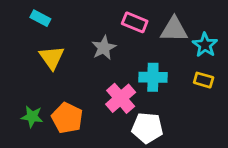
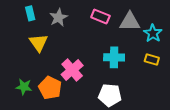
cyan rectangle: (40, 18) -> (30, 13), turned 48
gray star: (104, 48) -> (58, 18), moved
pink cross: (121, 98) -> (72, 70), moved

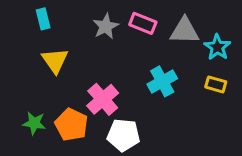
gray star: (58, 18) -> (106, 26), moved
cyan cross: (114, 57) -> (162, 81), turned -30
white pentagon: (110, 95) -> (124, 135), moved

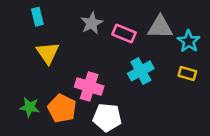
pink rectangle: (143, 23) -> (124, 33), moved
pink cross: (103, 99) -> (89, 86), turned -32

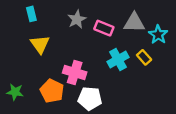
yellow rectangle: (187, 74) -> (144, 57), moved, turned 32
green star: (30, 107) -> (15, 92), moved

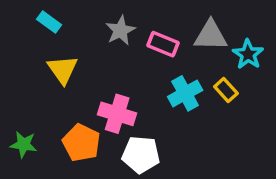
cyan rectangle: (31, 14) -> (49, 22), turned -40

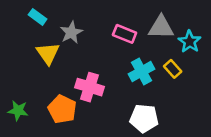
gray star: (120, 30) -> (71, 32), moved
white pentagon: (141, 155) -> (144, 118), moved

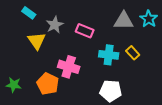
pink rectangle: (125, 34) -> (85, 31), moved
cyan star: (190, 42) -> (149, 19), moved
cyan cross: (141, 71) -> (109, 55), turned 36

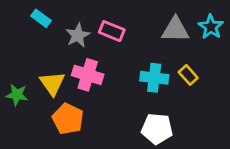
pink rectangle: (85, 31) -> (112, 31), moved
yellow triangle: (37, 41) -> (52, 83), moved
pink cross: (69, 67) -> (88, 75), moved
green star: (14, 85) -> (17, 95), moved

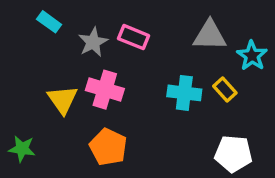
cyan star: (211, 27) -> (252, 56), moved
green star: (17, 95) -> (22, 149), moved
orange pentagon: (68, 119) -> (108, 147), moved
white pentagon: (157, 129) -> (233, 154), moved

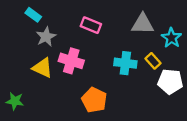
gray star: (93, 42) -> (46, 37), moved
yellow triangle: (63, 100) -> (42, 68), turned -30
orange pentagon: (108, 147) -> (94, 100), moved
white pentagon: (233, 154) -> (170, 82), moved

